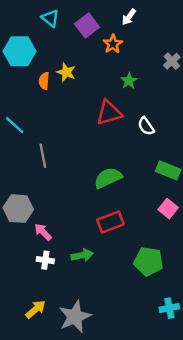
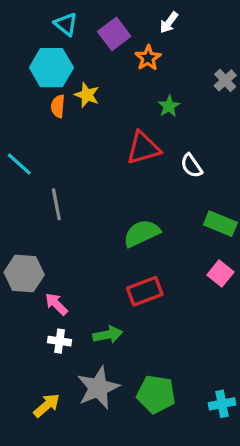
cyan hexagon: (20, 51) -> (51, 68), moved
green pentagon: (149, 261) -> (156, 394), moved
gray star: (75, 317) -> (98, 388), moved

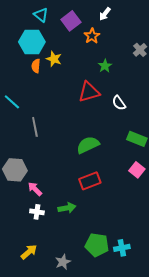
gray star: (98, 388) -> (63, 262), moved, size x0.6
cyan cross: (222, 404) -> (122, 248), moved

